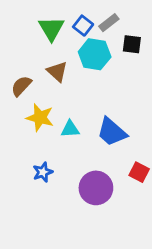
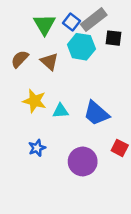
gray rectangle: (109, 23) -> (94, 20), size x1.5
brown semicircle: (21, 86) -> (20, 59), moved

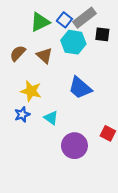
green triangle: (44, 24) -> (40, 22), turned 35
cyan triangle: (60, 111) -> (51, 118), moved, turned 40
blue trapezoid: (96, 113) -> (80, 88), moved
blue star: (37, 148) -> (22, 114), moved

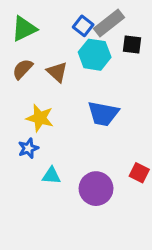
green triangle: (40, 22) -> (24, 29), moved
blue trapezoid: (80, 88) -> (103, 114), turned -30
cyan triangle: (51, 118) -> (51, 176), moved, turned -32

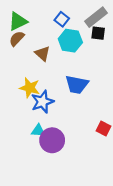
gray rectangle: (109, 23) -> (96, 17), moved
brown semicircle: (23, 69) -> (17, 39), moved
blue star: (28, 148) -> (42, 102), moved, size x1.5
purple circle: (96, 189) -> (52, 140), moved

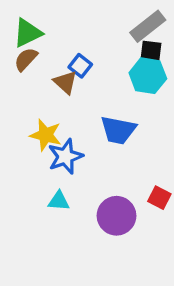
blue square: (62, 19) -> (80, 66), moved
cyan hexagon: (70, 41) -> (148, 76), moved
purple circle: (52, 140) -> (116, 216), moved

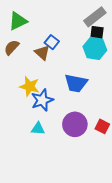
brown semicircle: (26, 59) -> (12, 47), moved
purple circle: (116, 216) -> (75, 124), moved

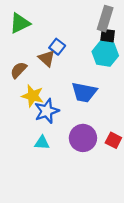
gray rectangle: (95, 17) -> (105, 19), turned -35
brown semicircle: (12, 47) -> (19, 70), moved

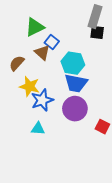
green triangle: (20, 23) -> (35, 27), moved
cyan hexagon: (105, 54) -> (73, 63), moved
purple circle: (83, 138) -> (75, 109), moved

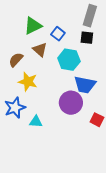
black square: (97, 32) -> (87, 38), moved
blue square: (52, 42) -> (58, 34), moved
blue trapezoid: (76, 83) -> (85, 85), moved
blue star: (42, 100) -> (15, 108), moved

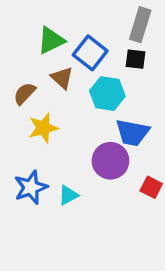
blue square: (58, 34) -> (90, 53), size x1.5
yellow star: (28, 82) -> (43, 128), turned -30
blue star: (15, 108) -> (31, 187), moved
cyan triangle: (36, 122) -> (68, 195), moved, turned -32

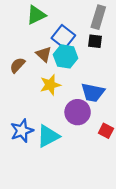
green triangle: (51, 40) -> (36, 15), moved
cyan hexagon: (107, 94) -> (66, 56), moved
yellow star: (43, 128) -> (50, 85), moved
cyan triangle: (68, 195) -> (48, 136), size x1.6

